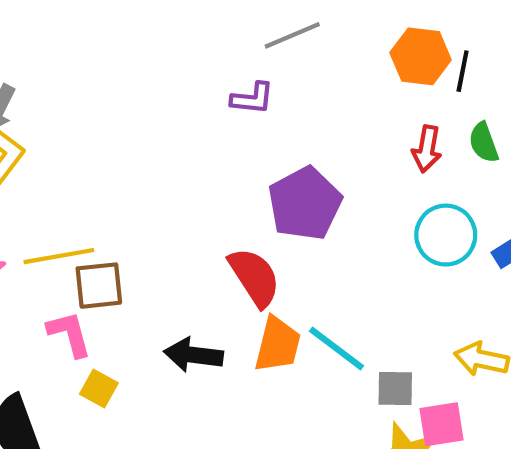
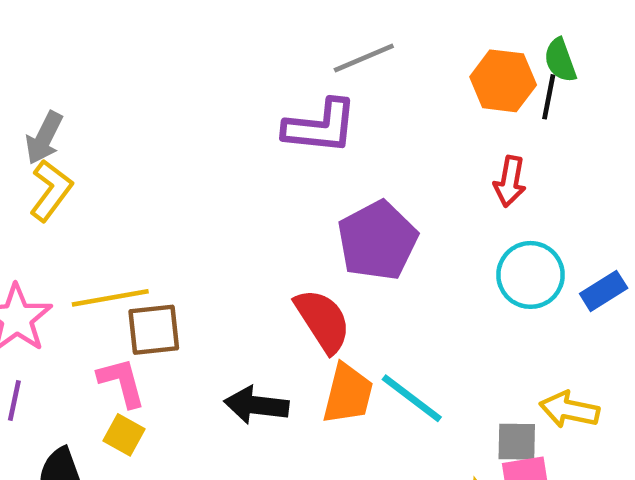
purple L-shape: (252, 98) -> (320, 127), size x1.6
green semicircle: (484, 143) -> (560, 60), moved
yellow square: (99, 389) -> (124, 435), moved
gray square: (395, 389) -> (517, 442), moved

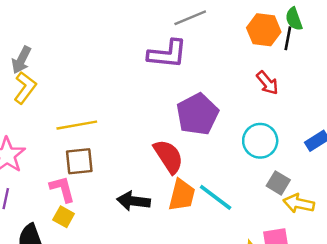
red arrow: (510, 181) -> (267, 83), turned -50
cyan circle: (531, 275) -> (260, 141), moved
yellow line: (110, 298) -> (77, 125), moved
gray square: (517, 442) -> (278, 183), moved, turned 30

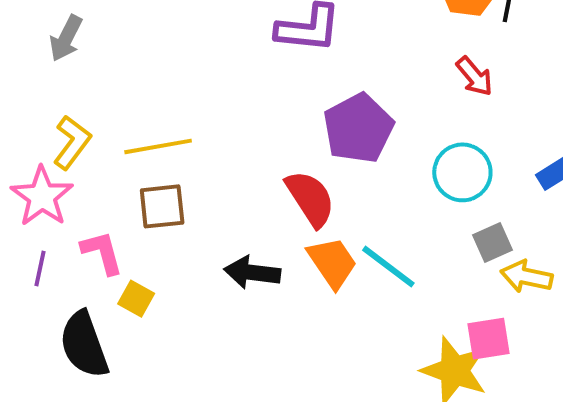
yellow L-shape: (25, 88) -> (72, 142), moved
gray square: (278, 183) -> (492, 243), turned 35
pink L-shape: (62, 189) -> (102, 253), moved
orange trapezoid: (182, 195) -> (332, 263), turned -48

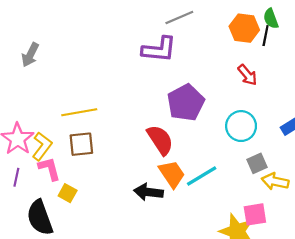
yellow L-shape: (72, 142) -> (42, 146), moved
cyan line: (388, 267) -> (202, 176), turned -68
black arrow: (252, 273) -> (148, 192), moved

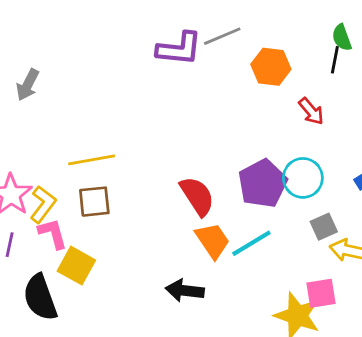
orange hexagon: (244, 28) -> (271, 67), moved
purple L-shape: (159, 49) -> (179, 49), moved
purple pentagon: (186, 103) -> (263, 183), moved
black arrow: (148, 192) -> (185, 291), moved
yellow square: (68, 193) -> (76, 266), size x1.5

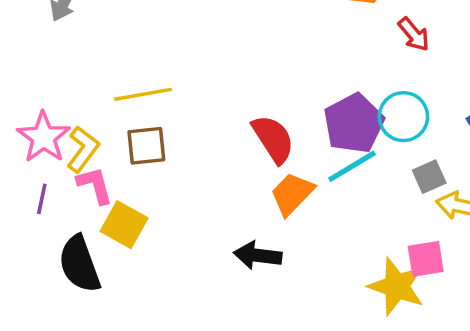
orange trapezoid: (213, 240) -> (292, 194), turned -102
cyan line: (251, 243) -> (352, 166), moved

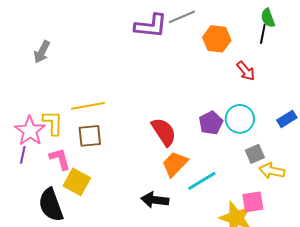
purple pentagon: (354, 123) -> (211, 123), size x0.7
yellow L-shape: (83, 149) -> (53, 123), moved, turned -36
cyan line: (352, 166) -> (202, 181), moved
purple line: (42, 199) -> (23, 155), moved

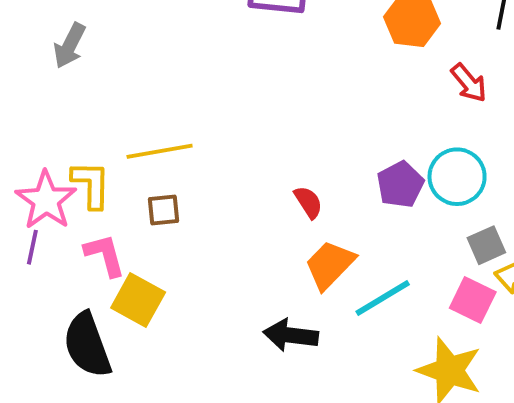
red semicircle: (164, 132) -> (308, 202), size x0.6
brown square: (90, 136) -> (163, 210), size x0.7
pink square: (253, 202) -> (473, 300), moved, turned 35

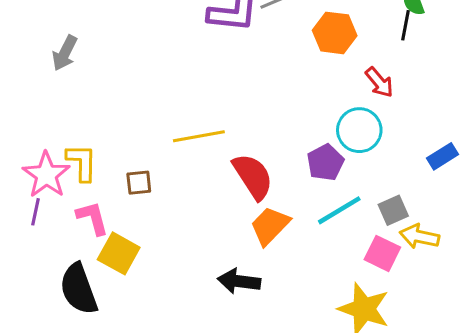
yellow line: (160, 151) -> (199, 136), moved
cyan circle: (457, 177) -> (359, 130), moved
red semicircle: (308, 202) -> (253, 176), size x1.8
cyan line: (383, 298) -> (339, 210), moved

